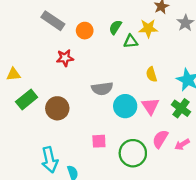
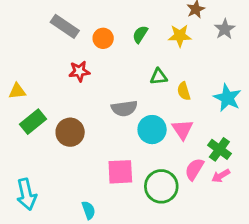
green triangle: (131, 41) -> (159, 77), moved
green cross: (181, 108) -> (219, 149), moved
pink square: (99, 141) -> (120, 172), size x1.5
cyan arrow: (50, 160) -> (26, 194), moved

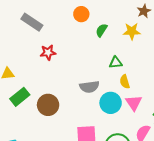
gray rectangle: (65, 26) -> (32, 22), moved
orange circle: (103, 38) -> (81, 14), moved
red star: (79, 71) -> (48, 52), moved
yellow semicircle: (184, 91) -> (125, 82), moved

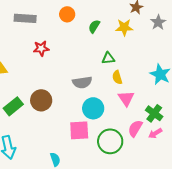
orange circle: (81, 14) -> (67, 14), moved
gray rectangle: (32, 22) -> (25, 18), turned -30
green rectangle: (20, 97) -> (13, 106), moved
cyan circle: (111, 103) -> (93, 108), moved

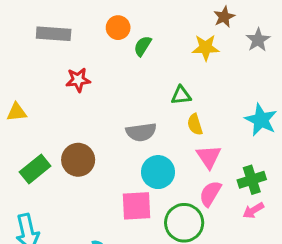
green semicircle: (94, 26) -> (143, 46), moved
green cross: (154, 113) -> (252, 180), turned 36
pink semicircle: (135, 128) -> (210, 194), moved

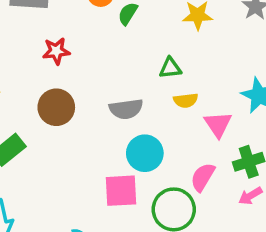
yellow semicircle: (195, 124) -> (186, 100), turned -80
pink triangle: (209, 157) -> (218, 124), moved
brown circle: (78, 160) -> (56, 107), moved

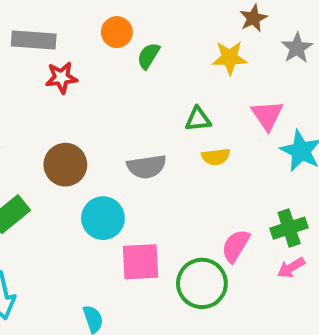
red star: (56, 51) -> (61, 78), moved
pink triangle: (218, 124) -> (267, 115), moved
cyan circle: (145, 153) -> (103, 218), moved

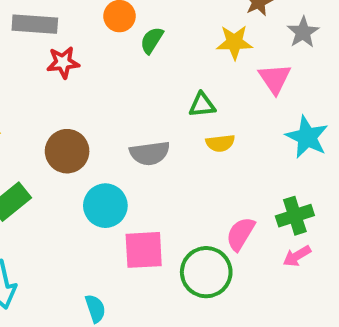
pink triangle: (267, 115) -> (275, 79), moved

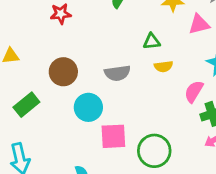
pink triangle: (275, 79) -> (199, 24), turned 50
pink semicircle: (240, 234) -> (194, 92), moved

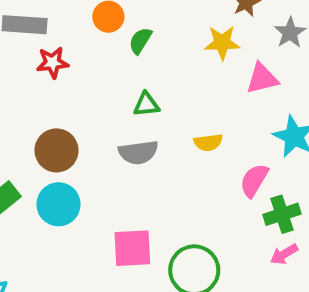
green triangle: (152, 41) -> (146, 105), moved
cyan circle: (88, 107) -> (58, 204), moved

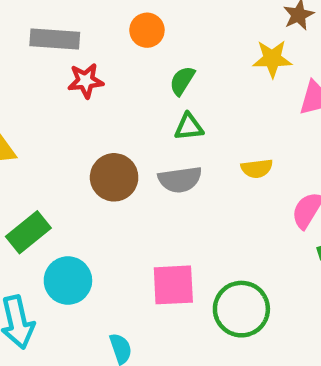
green semicircle: (140, 41) -> (182, 81), moved
brown circle: (57, 150) -> (114, 177), moved
cyan circle: (58, 204) -> (68, 281), moved

